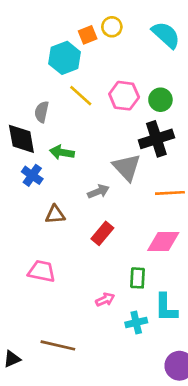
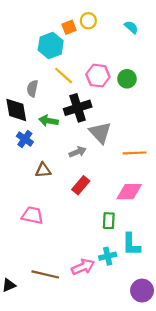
cyan semicircle: (166, 35) -> (131, 27), size x0.6
black cross: (156, 139) -> (78, 108), moved
pink arrow: (105, 300) -> (83, 267), moved, size x1.5

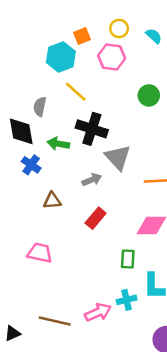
yellow circle: (88, 21) -> (119, 28), moved
pink hexagon: (98, 76) -> (112, 57), moved
black cross: (78, 108) -> (92, 129), turned 36

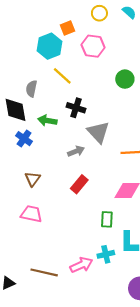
yellow circle: (119, 28) -> (99, 13), moved
cyan semicircle: (154, 36) -> (129, 12), moved
black cross: (92, 129) -> (76, 108), size x0.7
brown triangle: (52, 201) -> (32, 179), moved, turned -49

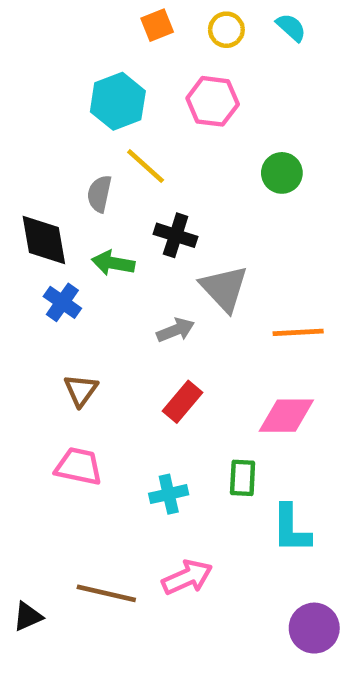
orange square: (68, 28) -> (157, 25), moved
gray semicircle: (31, 89) -> (99, 194), moved
cyan cross: (106, 254) -> (169, 494), moved

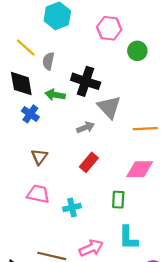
pink hexagon: (213, 101) -> (109, 28), moved
yellow line: (146, 166) -> (26, 47), moved
black cross: (176, 235) -> (86, 81), size x1.4
cyan cross: (169, 494) -> (72, 207), moved
cyan L-shape: (291, 529) -> (128, 238), moved

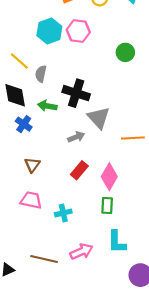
pink hexagon: (109, 28) -> (78, 31), moved
green circle: (137, 51) -> (125, 52), moved
pink diamond: (140, 169) -> (109, 177), moved, turned -60

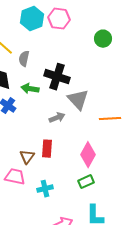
brown triangle: (32, 165) -> (27, 157), moved
red rectangle: (79, 170) -> (47, 149), moved, turned -36
green rectangle: (107, 205) -> (86, 182), turned 63

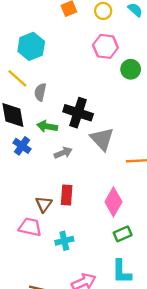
cyan hexagon: (32, 19) -> (31, 46), moved
pink hexagon: (59, 19) -> (105, 46), moved
gray arrow: (57, 118) -> (63, 153), moved
green rectangle: (86, 182) -> (123, 234), moved

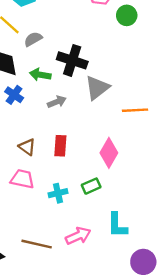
gray semicircle: (40, 92) -> (33, 39), turned 48
gray triangle: (102, 139) -> (97, 88), turned 35
brown triangle: (44, 204) -> (27, 147), moved, turned -30
green rectangle: (123, 234) -> (91, 186), moved

